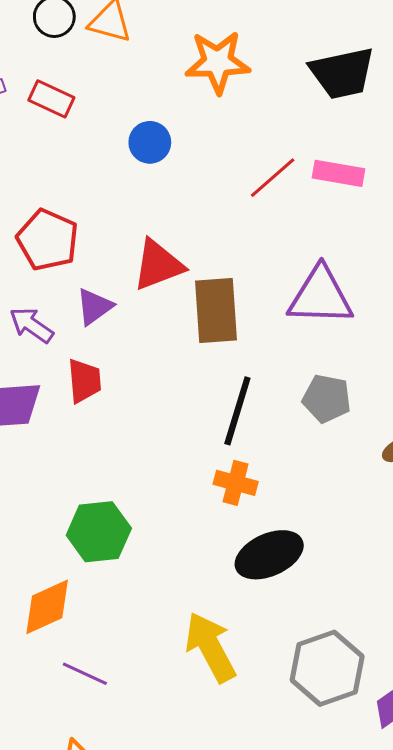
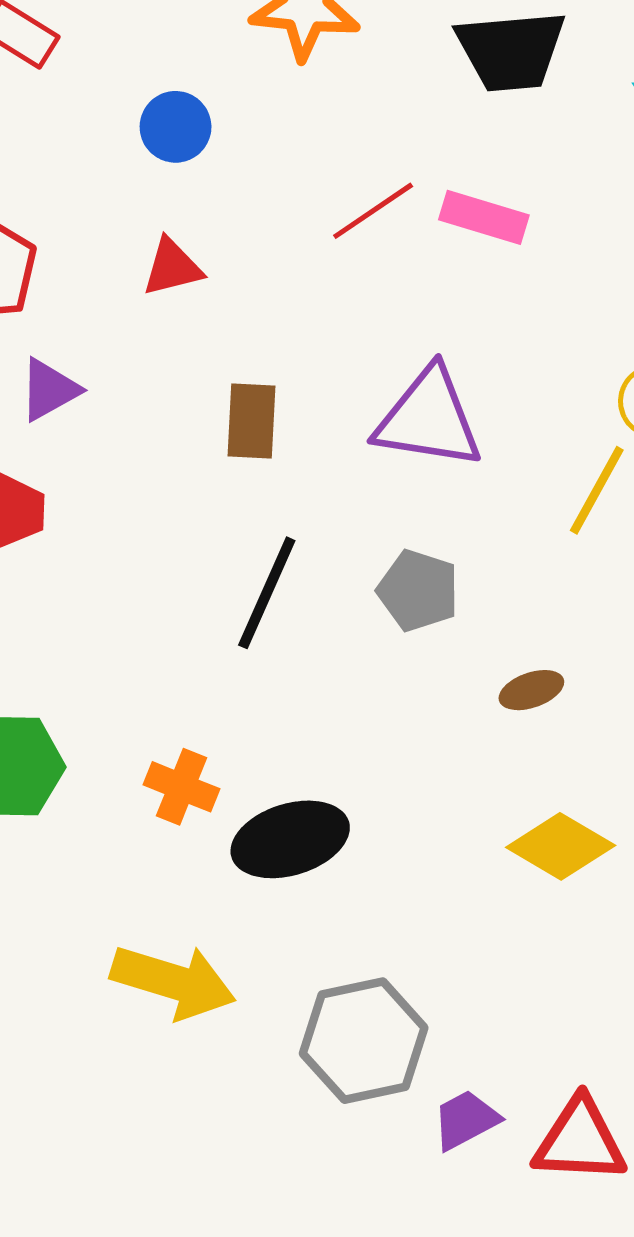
red triangle: (158, 265) -> (172, 267), moved, size x0.7
brown rectangle: (216, 311) -> (252, 421), size x0.7
orange cross: (236, 483) -> (181, 787), moved
yellow arrow: (211, 647) -> (173, 982), turned 128

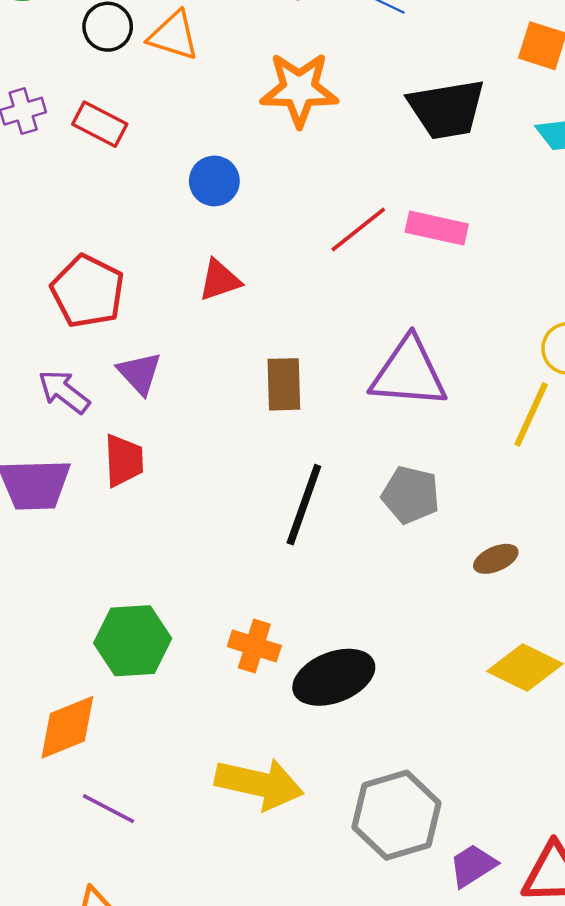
purple triangle: (49, 390) -> (140, 373), turned -39

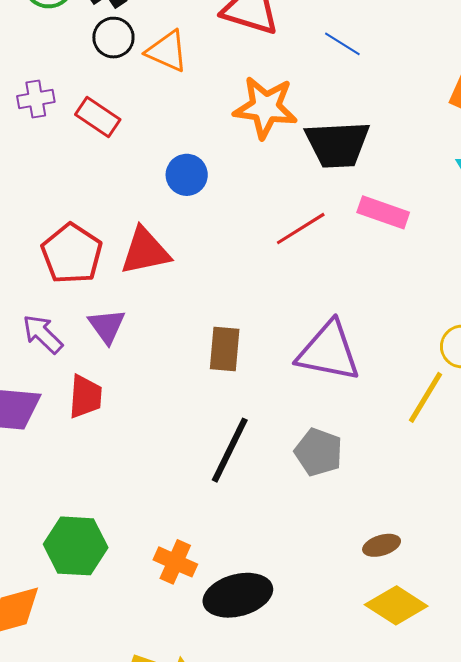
black trapezoid: (447, 109) -> (337, 144), moved
pink rectangle: (437, 228) -> (383, 212), moved
red triangle: (220, 280) -> (145, 251), moved, size x1.4
brown ellipse: (496, 559) -> (382, 545), moved

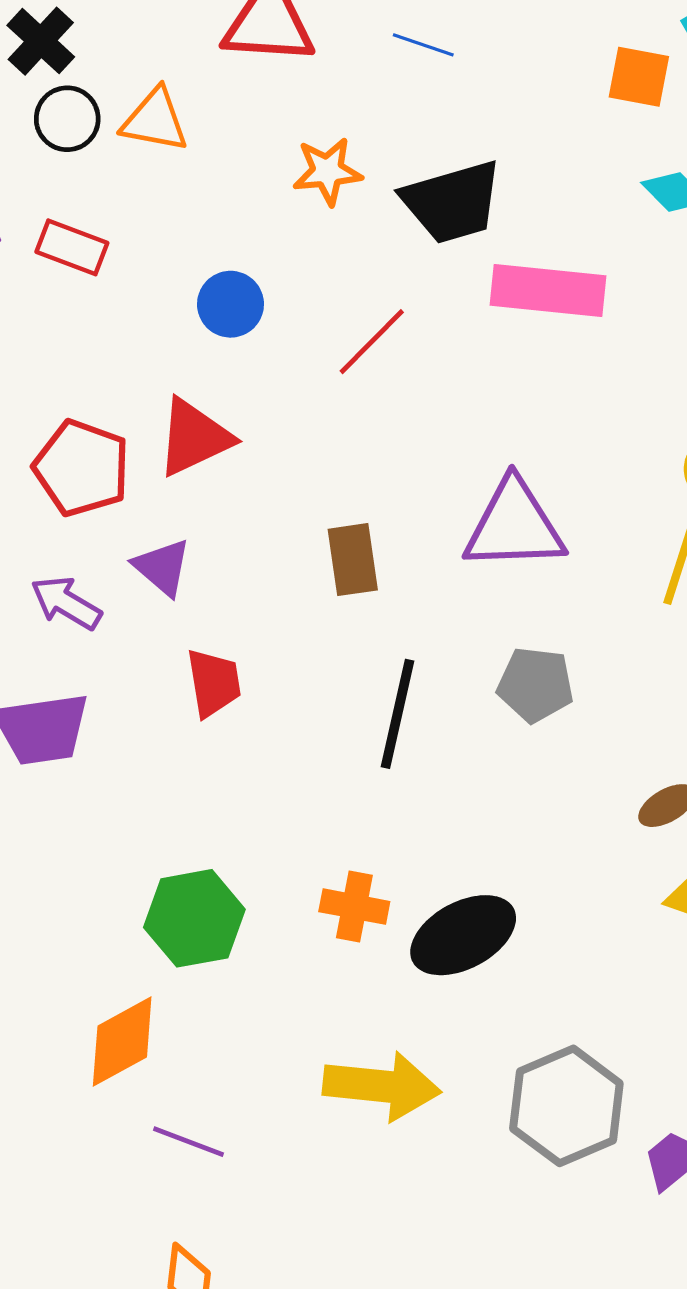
orange star: (265, 107) -> (327, 171), size x0.7
pink rectangle: (383, 212) -> (548, 290), size x1.4
red line: (301, 229) -> (372, 342), moved
red trapezoid: (85, 397) -> (214, 683), moved

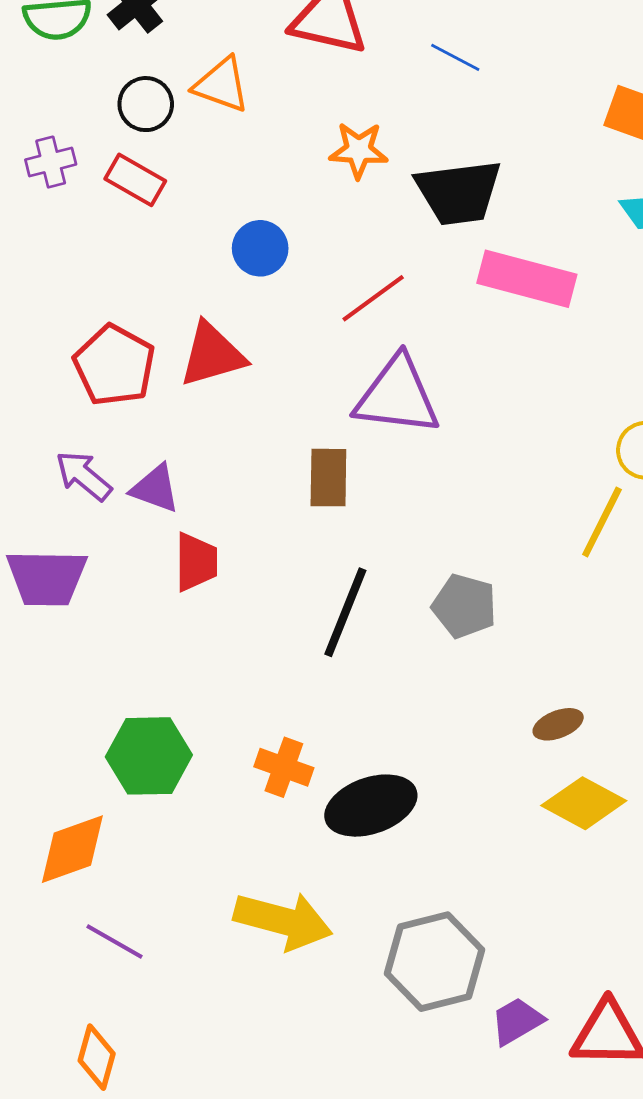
black circle: (67, 119) -> (146, 104), moved
purple triangle: (514, 525) -> (397, 396), moved
purple triangle: (162, 567) -> (155, 489), moved, turned -30

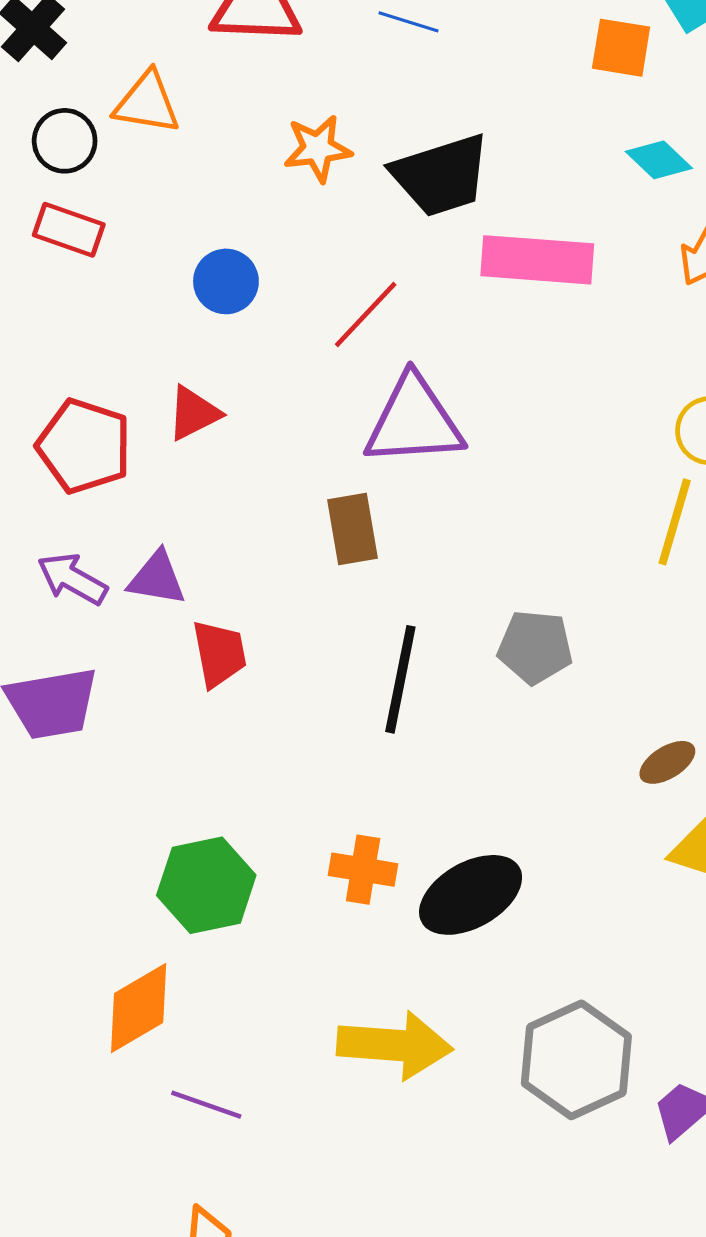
red triangle: (212, 355) -> (194, 413), size x0.7

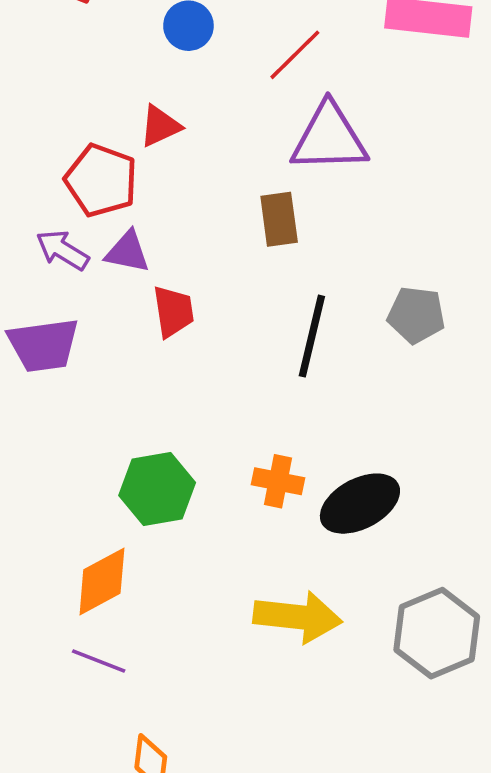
red pentagon: (84, 446) -> (101, 180), moved
purple line: (206, 1105) -> (99, 661), moved

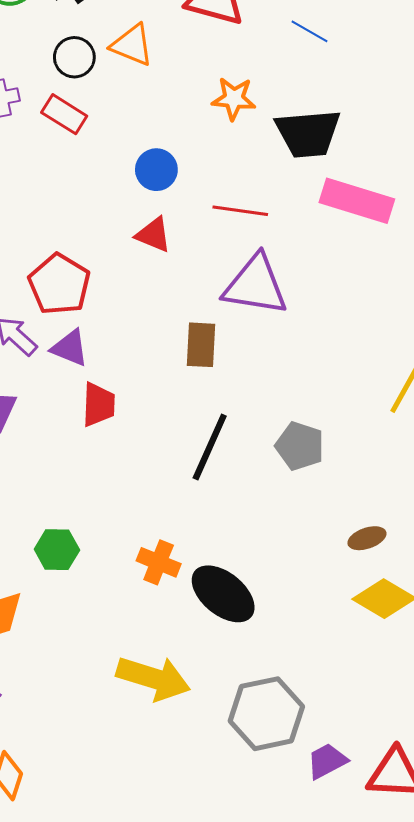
red line: (295, 55) -> (240, 211), turned 42
red triangle: (160, 126) -> (153, 235), moved, turned 36
green hexagon: (157, 489) -> (57, 550), size x0.7
black ellipse: (360, 504) -> (223, 594), turned 56

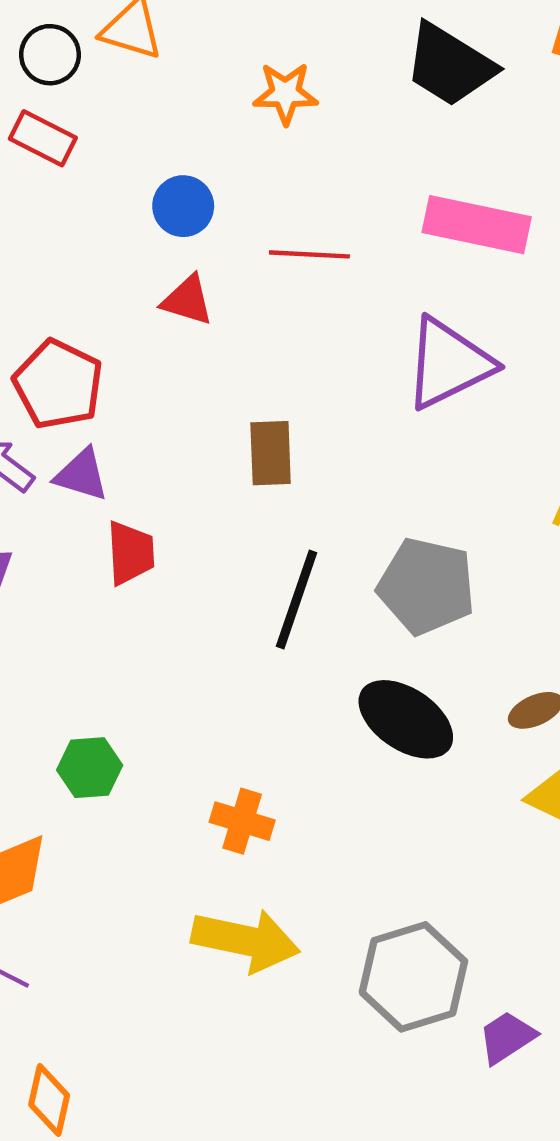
black trapezoid: (308, 133) -> (450, 65), moved, turned 42
purple triangle: (255, 285) -> (449, 363), moved, turned -30
gray pentagon: (300, 446) -> (426, 586), size x1.4
orange cross: (159, 562) -> (242, 821), moved
black ellipse: (223, 594) -> (406, 719), moved

